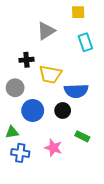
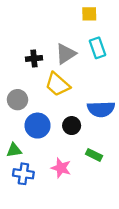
gray triangle: (46, 31) -> (66, 54), moved
black cross: (26, 60) -> (34, 58), moved
yellow trapezoid: (50, 74) -> (58, 84), turned 30
blue semicircle: (76, 91) -> (101, 109), moved

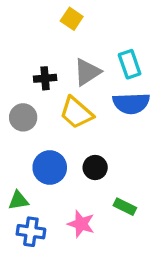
yellow square: (89, 14) -> (72, 19), moved, turned 35
gray circle: (18, 100) -> (23, 117), moved
blue semicircle: (101, 109) -> (131, 103), moved

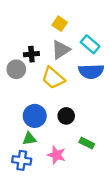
yellow square: (72, 19) -> (60, 24), moved
cyan rectangle: (130, 64) -> (90, 44), turned -30
gray circle: (23, 117) -> (16, 69), moved
green triangle: (18, 200) -> (29, 139), moved

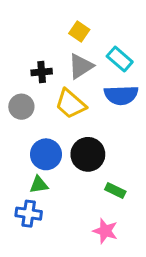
gray circle: (16, 69) -> (21, 107), moved
black circle: (66, 116) -> (88, 154), size x1.5
pink star: (56, 155) -> (105, 231), moved

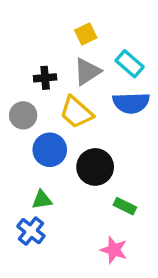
yellow square: (79, 32) -> (86, 34), turned 30
blue circle: (46, 154) -> (50, 150), moved
blue cross: (29, 214) -> (31, 231), turned 30

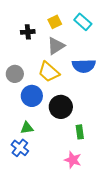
cyan rectangle: (130, 64) -> (83, 22), moved
black cross: (45, 78) -> (28, 32), moved
green rectangle: (125, 206) -> (80, 132), turned 56

